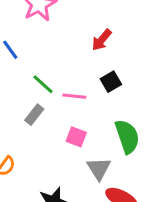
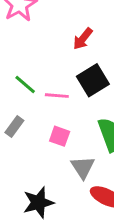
black square: (111, 82) -> (93, 80), size x1.5
gray rectangle: (34, 115) -> (14, 127), moved

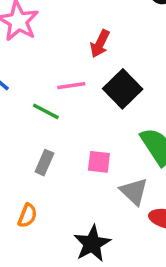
pink line: (57, 96) -> (71, 86), moved

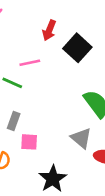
black square: (123, 89) -> (77, 48), moved
pink square: (99, 162) -> (29, 142), moved

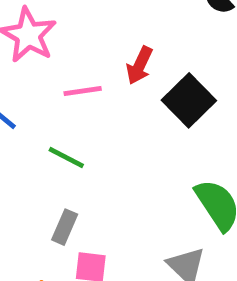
pink line: (30, 63) -> (83, 91), moved

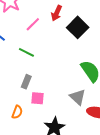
pink line: (83, 91) -> (33, 24), turned -35

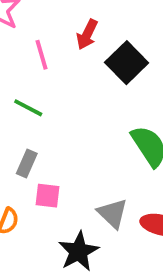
pink line: (33, 24) -> (42, 55), turned -63
gray triangle: (78, 97) -> (113, 213), moved

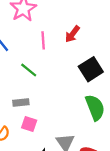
black square: (127, 63) -> (91, 69), moved
gray rectangle: (27, 163) -> (21, 103), turned 49

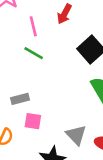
green line: (29, 70) -> (34, 53), moved

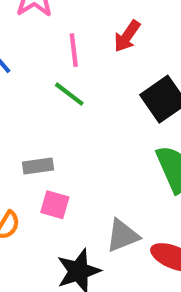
gray triangle: (76, 135) -> (123, 236), turned 45

